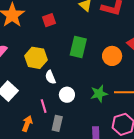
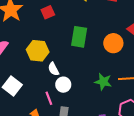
green star: (99, 94) -> (103, 82), turned 30
white circle: (67, 95) -> (63, 85), moved

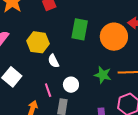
orange circle: (113, 43) -> (114, 37), size x1.4
white circle: (63, 85) -> (71, 85), moved

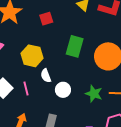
white circle: (71, 85) -> (63, 90), moved
pink line: (48, 90) -> (26, 89), moved

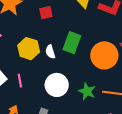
white semicircle: (46, 76) -> (50, 52), moved
white circle: (63, 90) -> (57, 85), size x1.5

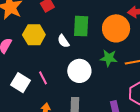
yellow hexagon: (29, 49) -> (34, 35), moved
green star: (87, 91) -> (109, 58), moved

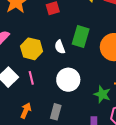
yellow hexagon: (34, 35) -> (32, 49), moved
green star: (109, 58) -> (102, 94), moved

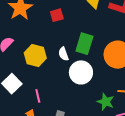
pink line: (31, 78) -> (38, 96), moved
white circle: (68, 80) -> (81, 72), moved

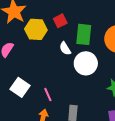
red square: (57, 15) -> (60, 21), moved
yellow hexagon: (35, 56) -> (36, 29), moved

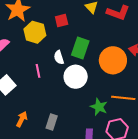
red square: (60, 21) -> (62, 20), moved
pink line: (48, 95) -> (38, 71), moved

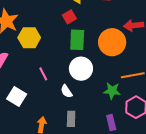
red square: (62, 20) -> (69, 17), moved
white semicircle: (59, 57) -> (66, 91), moved

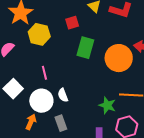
red square: (69, 17) -> (72, 23), moved
white circle: (81, 69) -> (41, 101), moved
gray rectangle: (71, 119) -> (61, 123), turned -35

